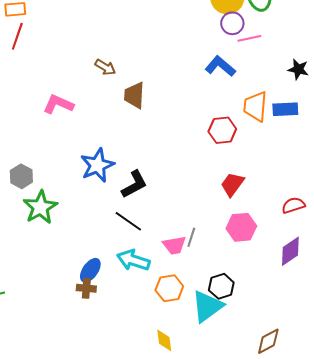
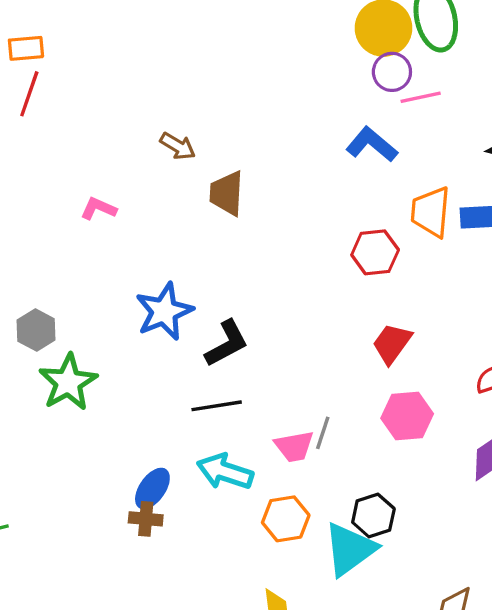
pink L-shape: (58, 104) -> (98, 209), size x0.7
black line: (128, 221) -> (217, 406), turned -44

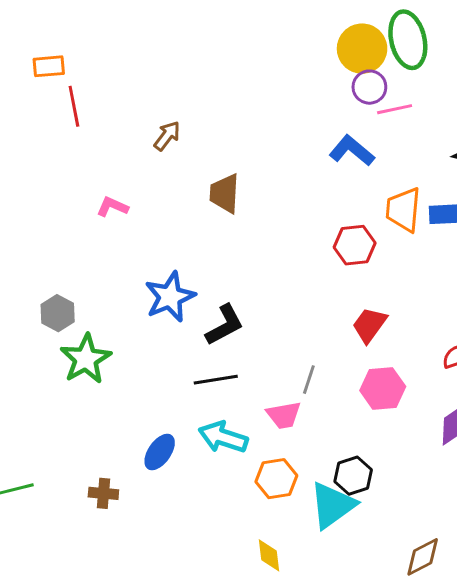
red line: (29, 94) -> (74, 106), moved, turned -30
brown arrow: (178, 146) -> (167, 136), moved, turned -84
gray line: (323, 433) -> (309, 380), moved
brown cross: (146, 519) -> (103, 493), moved

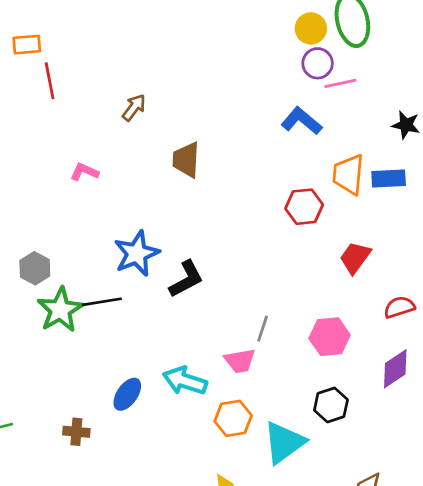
yellow circle: (362, 49) -> (311, 28), size x0.7
red trapezoid: (369, 325) -> (355, 258), moved
black line: (216, 380) -> (102, 302), moved
black hexagon: (353, 476) -> (331, 405), moved

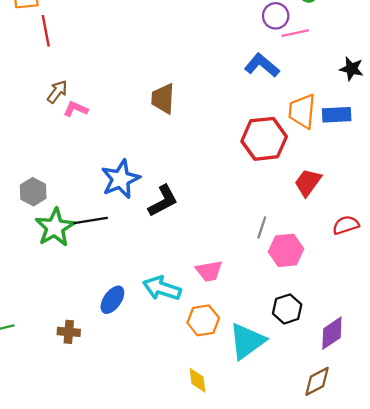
brown arrow: (134, 108) -> (57, 92), moved
red hexagon: (304, 207) -> (264, 139), size x1.4
gray line: (263, 329) -> (262, 227), moved
purple diamond: (395, 369) -> (332, 333), moved

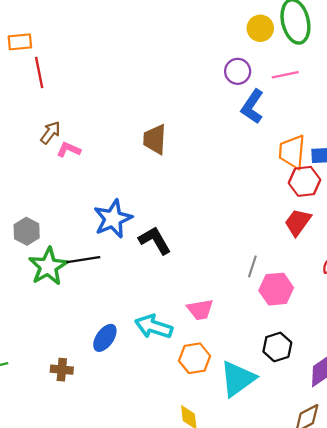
purple circle: (276, 16) -> (238, 71), moved
blue L-shape: (262, 65) -> (252, 107), turned -96
red hexagon: (264, 139) -> (305, 181), moved, size x0.7
black L-shape: (163, 201) -> (155, 240), turned -92

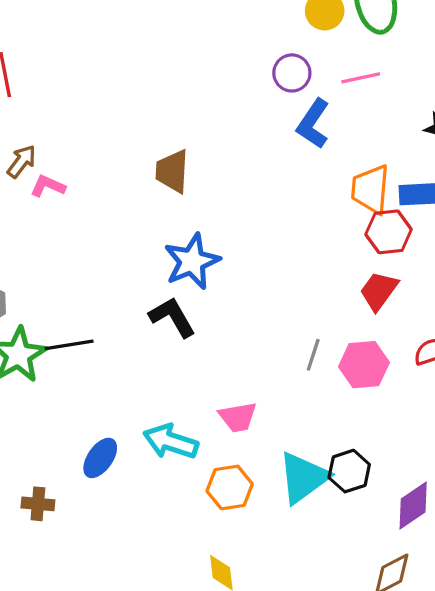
blue star: (113, 219) -> (192, 261), moved
pink hexagon: (276, 289) -> (364, 365), moved
cyan triangle: (238, 379) -> (303, 478), moved

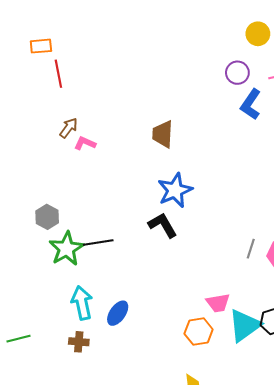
pink trapezoid: (238, 417) -> (218, 303), moved
cyan arrow: (171, 442) -> (82, 303), moved, turned 60

